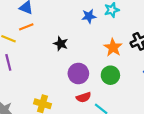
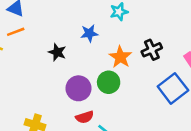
blue star: (89, 16) -> (89, 33), moved
green circle: (110, 75) -> (109, 82), moved

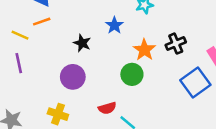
blue star: (89, 33) -> (114, 25), turned -30
purple circle: (78, 88) -> (73, 77), moved

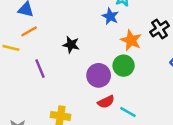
blue star: (114, 25) -> (110, 16), moved
purple line: (19, 63) -> (40, 69), moved
purple circle: (73, 77) -> (99, 75), moved

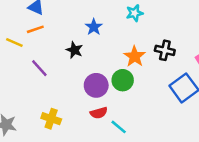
blue star: (110, 16) -> (94, 27), moved
black cross: (160, 29) -> (165, 50), turned 36
purple line: (40, 69) -> (39, 68), turned -30

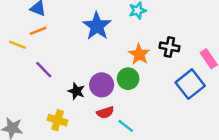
blue star: (94, 27) -> (97, 26), size x1.6
black star: (74, 50) -> (76, 91), moved

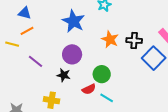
black cross: (169, 47) -> (134, 41), moved
green circle: (128, 79) -> (102, 74), moved
purple circle: (102, 85) -> (72, 54), moved

